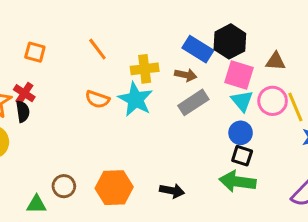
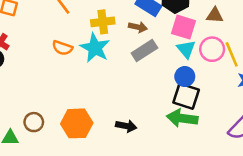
black square: (242, 156) -> (186, 96), size x1.5

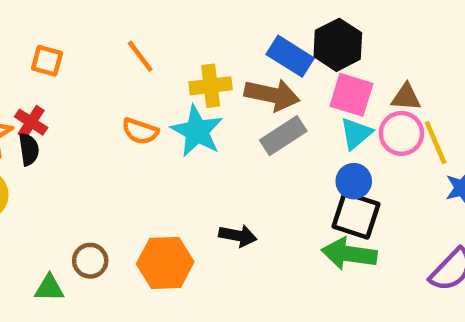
brown triangle: (215, 15) -> (406, 97), moved
brown arrow: (138, 27) -> (272, 95), size x1.6
cyan triangle: (186, 49) -> (356, 133), turned 30
black arrow: (126, 126) -> (238, 236), moved

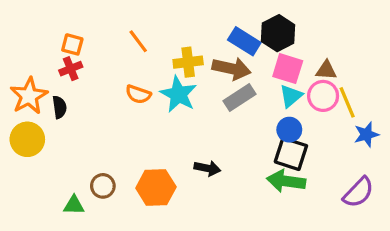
red cross: (31, 122) -> (71, 69), moved, turned 35

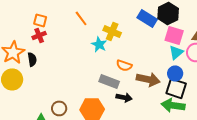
yellow cross: (188, 62) -> (112, 31), turned 30
brown arrow: (231, 69) -> (148, 79), moved
orange semicircle: (138, 94) -> (124, 65), moved
cyan star: (178, 94) -> (99, 44), moved, size x0.7
gray rectangle: (239, 98) -> (109, 81), moved, turned 54

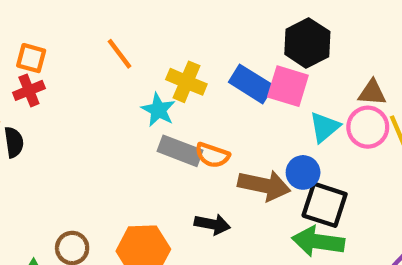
blue rectangle: (147, 18) -> (251, 84), moved
pink square: (174, 35) -> (288, 86), moved
blue circle: (175, 73) -> (303, 172), moved
gray rectangle: (109, 81) -> (180, 151), moved

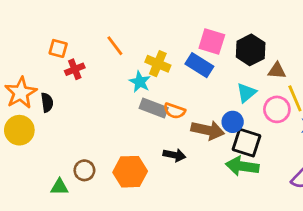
black hexagon: (307, 43) -> (251, 50), moved
pink square: (288, 86) -> (212, 42), moved
red cross: (29, 90) -> (75, 69), moved
pink circle: (368, 127) -> (277, 109), moved

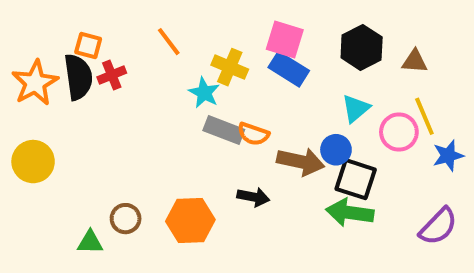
pink square: (212, 42) -> (285, 40), moved
brown triangle: (277, 71) -> (415, 61), moved
orange star: (21, 93) -> (35, 83), moved
black semicircle: (47, 102) -> (78, 77), moved, size x1.6

